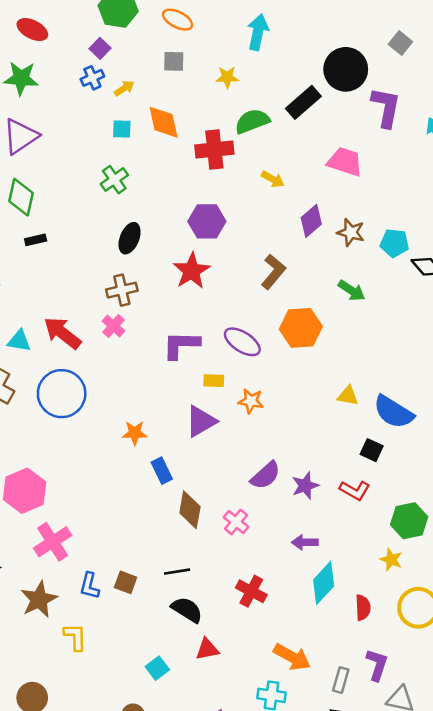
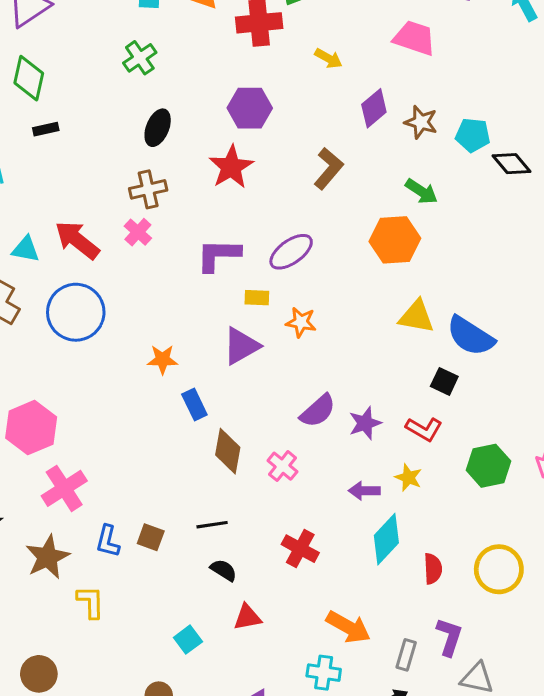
orange hexagon: (301, 328) -> (395, 240), moved
purple ellipse: (242, 342) -> (291, 252), turned -69
yellow triangle: (348, 396) -> (416, 317), size x1.4
yellow star: (391, 560) -> (408, 477), moved
black semicircle: (187, 610) -> (224, 570), size x0.7

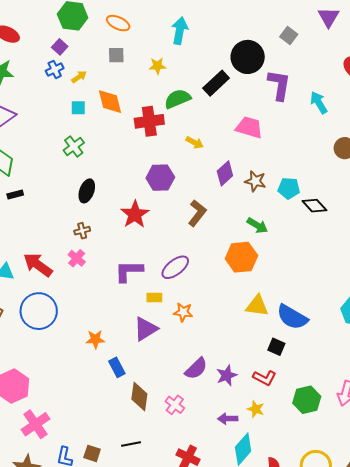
purple hexagon: (250, 108) -> (160, 178), moved
brown cross: (148, 189) -> (82, 231), size x0.7

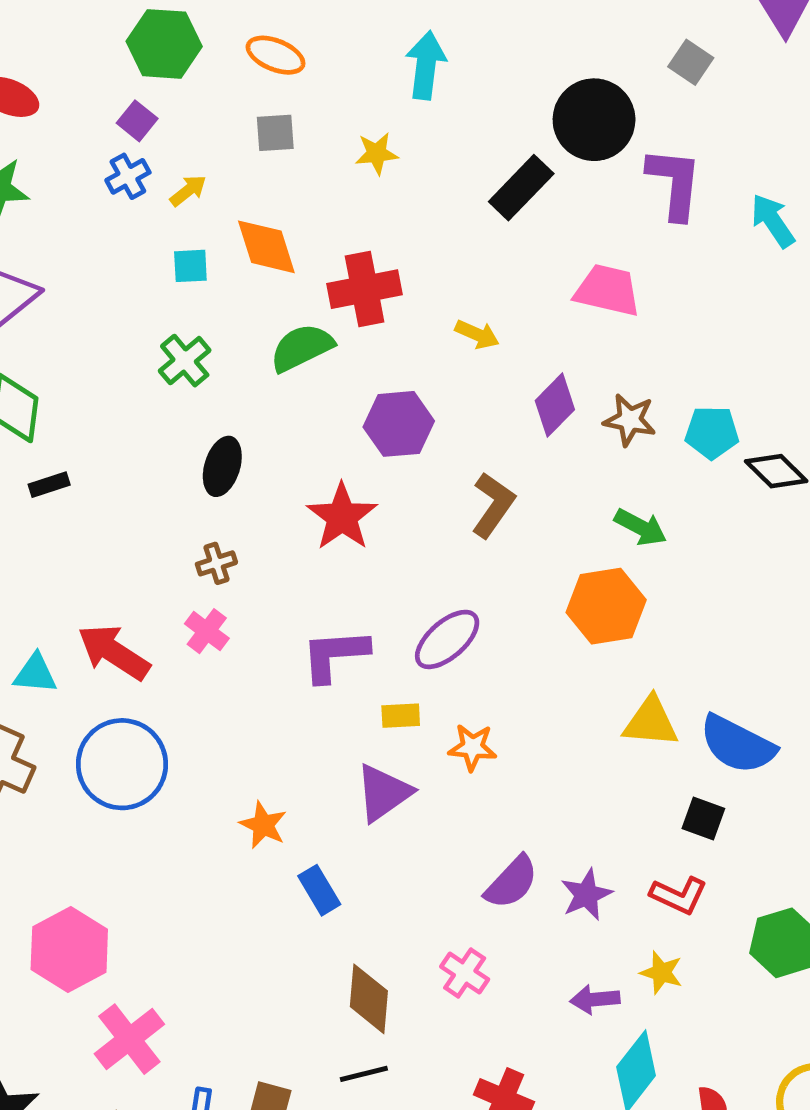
green semicircle: (178, 99) -> (302, 348), moved
orange star: (95, 339) -> (263, 825), turned 30
brown diamond: (139, 397) -> (369, 999), moved

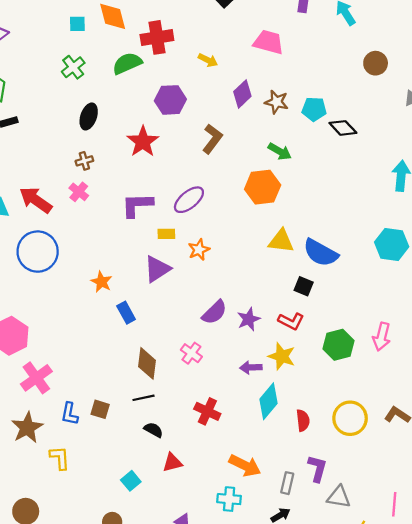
orange star: (472, 747) -> (199, 250), turned -30
yellow star: (661, 973) -> (282, 356), size x1.4

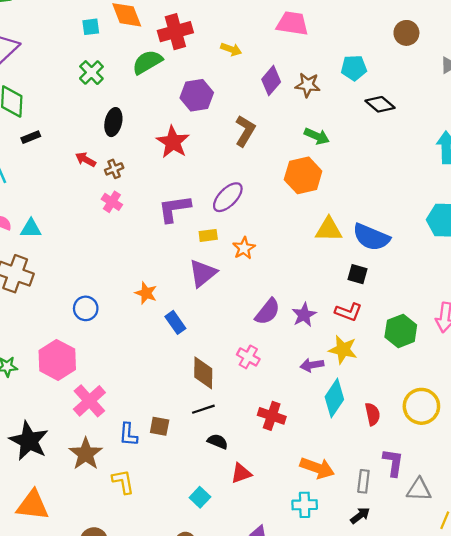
cyan pentagon: (314, 109) -> (354, 68), moved
red arrow: (36, 200) -> (86, 160), moved, size x0.6
blue circle: (38, 252) -> (86, 308), moved, size x0.6

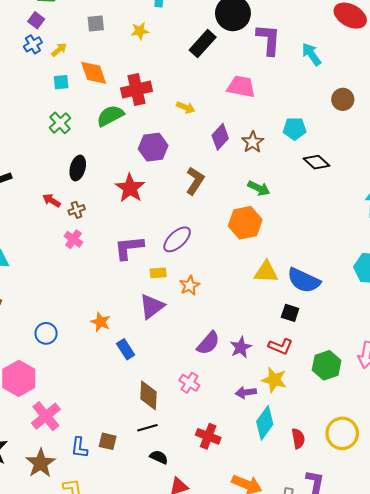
brown star: (308, 85) -> (253, 142), turned 30

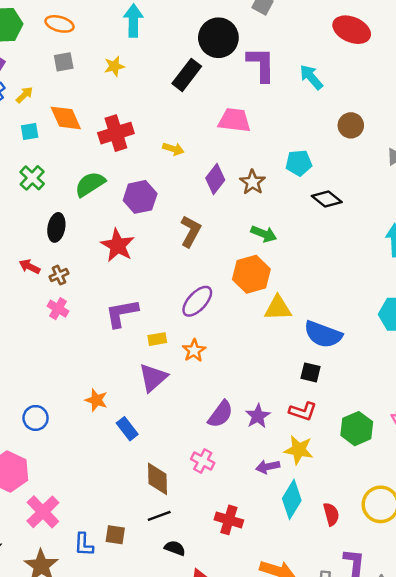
green semicircle: (110, 116) -> (90, 184), moved
purple ellipse: (177, 239) -> (197, 301), moved
yellow triangle: (266, 272) -> (278, 308), moved

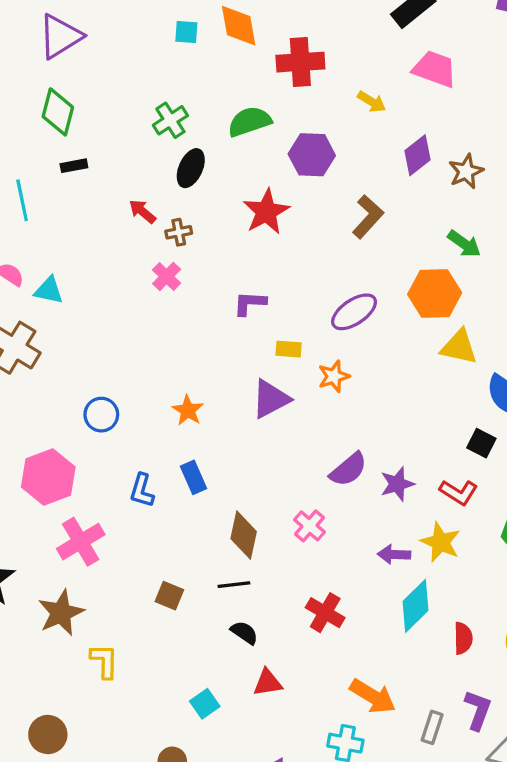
pink trapezoid: (234, 120) -> (435, 69), moved
green cross: (32, 178) -> (170, 120), moved
purple L-shape: (122, 313) -> (250, 303), size x0.7
blue rectangle: (127, 429) -> (194, 477), moved
blue L-shape: (84, 544) -> (142, 490), moved

